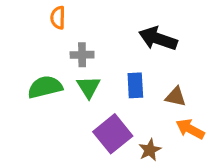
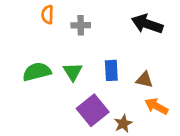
black arrow: (158, 39) -> (147, 24), moved
gray cross: (82, 55) -> (81, 25), moved

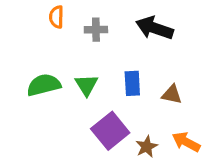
black arrow: (147, 24) -> (154, 28), moved
orange arrow: (156, 106) -> (186, 142), moved

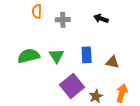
black arrow: (154, 28) -> (101, 19), size x0.6
orange arrow: (186, 142) -> (122, 93), turned 78

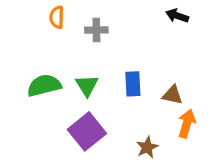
black arrow: (101, 19) -> (177, 16), moved
purple square: (72, 86) -> (87, 131), moved
orange arrow: (122, 93) -> (187, 123), moved

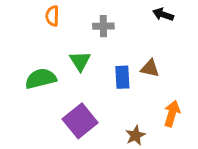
gray cross: (96, 30) -> (103, 26), moved
green triangle: (87, 85) -> (80, 61), moved
brown triangle: (172, 95) -> (150, 68), moved

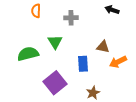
blue rectangle: (122, 77) -> (83, 64), moved
orange arrow: (172, 114) -> (118, 62), moved, turned -132

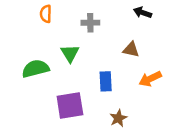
brown triangle: (103, 47) -> (131, 49), moved
purple square: (55, 83) -> (70, 106), turned 30

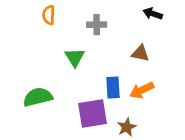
green semicircle: (36, 69) -> (38, 97), moved
orange arrow: (150, 79) -> (142, 90), moved
purple square: (70, 106) -> (92, 114), moved

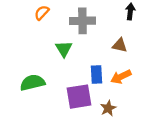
black arrow: (153, 14) -> (130, 12), turned 77
orange semicircle: (49, 15) -> (42, 13), turned 42
gray cross: (97, 25) -> (82, 21), size x1.5

